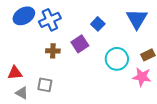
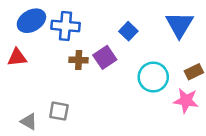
blue cross: (50, 20) -> (65, 26), turned 30
brown cross: (53, 51) -> (79, 60), moved
red triangle: (15, 73) -> (17, 57), moved

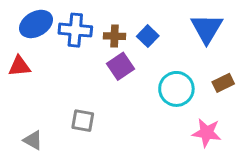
brown cross: (79, 60) -> (115, 36), moved
pink star: (186, 101) -> (207, 133), moved
gray square: (59, 111) -> (83, 121), moved

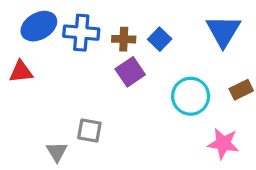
gray triangle: (33, 140) -> (57, 152), moved, turned 30

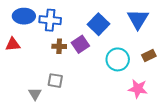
blue ellipse: (39, 26) -> (24, 16), turned 30
brown cross: (124, 39) -> (59, 46), moved
blue square: (160, 39) -> (99, 24), size x1.5

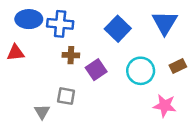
purple square: (80, 44) -> (96, 70), moved

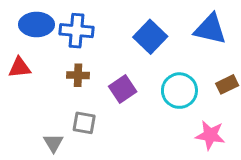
blue triangle: (165, 23) -> (210, 29), turned -48
brown cross: (71, 55) -> (78, 75), moved

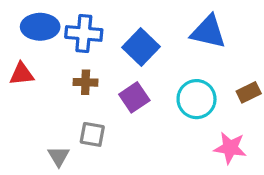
blue triangle: (210, 29) -> (208, 32), moved
blue square: (150, 37) -> (141, 47), moved

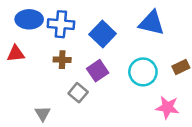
gray square: (92, 134) -> (78, 93), moved, turned 30

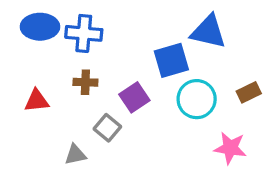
blue square: (103, 34) -> (171, 60), moved, turned 30
red triangle: (16, 54) -> (37, 101), moved
gray triangle: (43, 114) -> (75, 155), moved, turned 49

